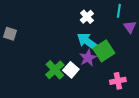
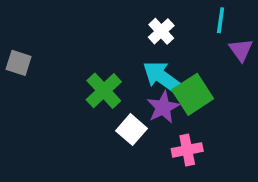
green cross: (55, 70) -> (104, 91), moved
pink cross: (118, 81) -> (187, 150), moved

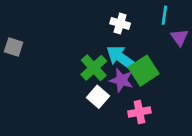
white cross: (161, 31) -> (120, 23), turned -30
green cross: (104, 91) -> (94, 68), moved
purple star: (163, 107) -> (121, 80), turned -30

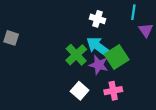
white square: (98, 97) -> (80, 91), moved

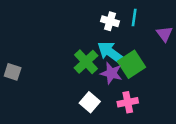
cyan line: (133, 12) -> (134, 17), moved
gray square: (11, 38) -> (13, 72), moved

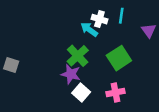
cyan arrow: (111, 53) -> (89, 29), moved, size x0.7
purple star: (111, 73) -> (71, 74), moved

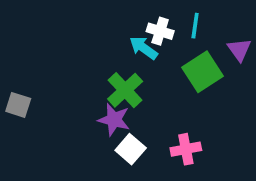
green square: (119, 58) -> (202, 72), moved

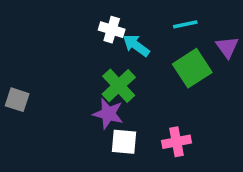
cyan line: (195, 26) -> (185, 24), turned 70
white cross: (160, 31) -> (112, 30), moved
white square: (131, 149) -> (124, 142), turned -36

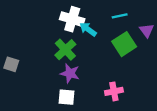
white cross: (112, 30) -> (72, 19), size x1.5
green cross: (119, 86) -> (65, 50), moved
white square: (124, 142) -> (67, 97), moved

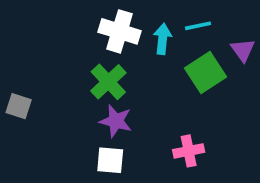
cyan arrow: (88, 29) -> (162, 39), moved, turned 60

